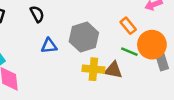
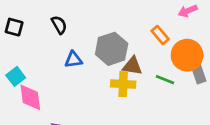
green line: (129, 52) -> (165, 80), moved
brown triangle: (113, 70) -> (132, 66), moved

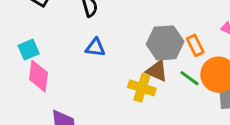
gray hexagon: (112, 49) -> (165, 43), moved
green line: (165, 80) -> (189, 78), moved

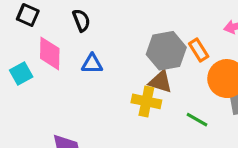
pink diamond: (39, 76) -> (50, 53), moved
green line: (189, 78) -> (197, 120), moved

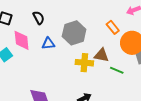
gray hexagon: (166, 51) -> (74, 33), moved
brown triangle: (160, 82) -> (101, 55), moved

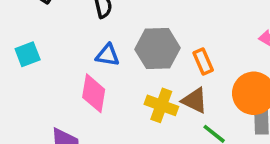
orange rectangle: (113, 27) -> (203, 62), moved
pink diamond: (22, 40) -> (94, 93), moved

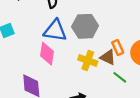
blue triangle: (108, 55) -> (55, 31), size x1.6
orange rectangle: (203, 62) -> (118, 47), moved

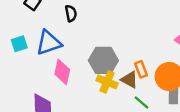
gray hexagon: (85, 26) -> (103, 60), moved
blue triangle: (55, 31) -> (49, 43), moved, turned -30

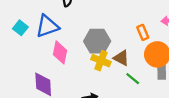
cyan square: (19, 44) -> (20, 28), turned -32
orange rectangle: (141, 69) -> (143, 32), moved

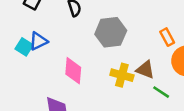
blue triangle: (47, 26) -> (38, 41), moved, size x0.7
gray hexagon: (97, 41) -> (111, 32), moved

